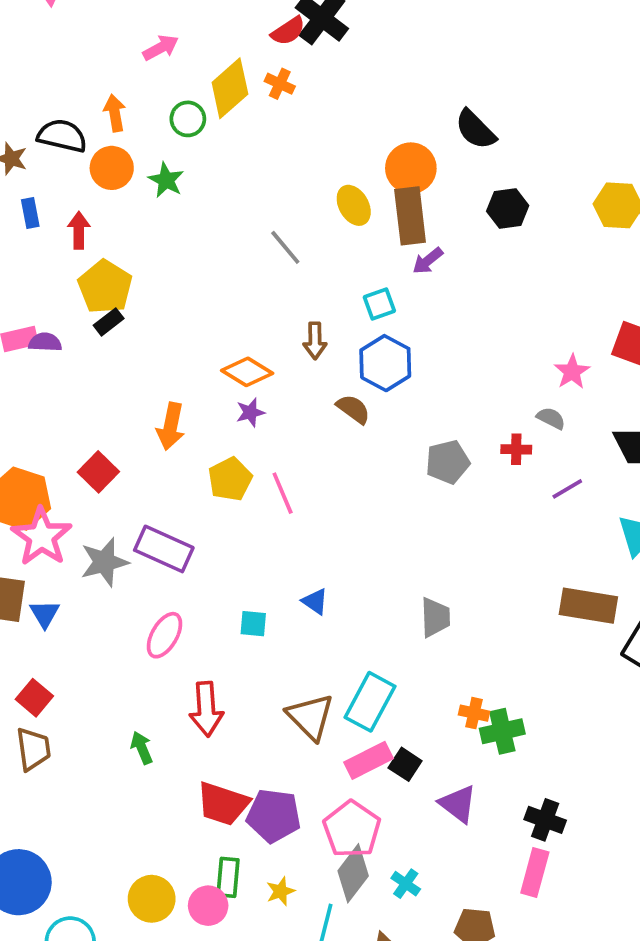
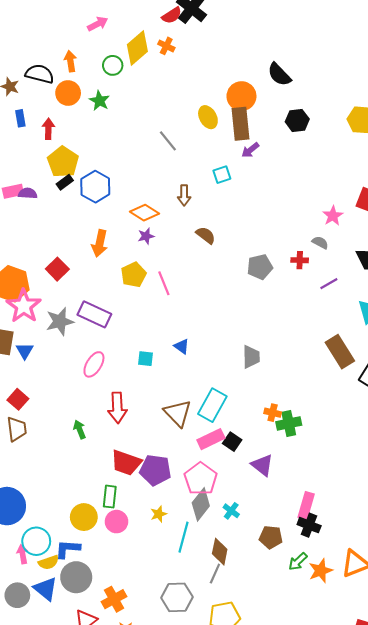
blue hexagon: (385, 363) -> (95, 187), moved
brown rectangle: (588, 606) -> (340, 352), turned 48
black cross: (545, 820) -> (309, 525), moved
green rectangle: (228, 877) -> (110, 497), moved

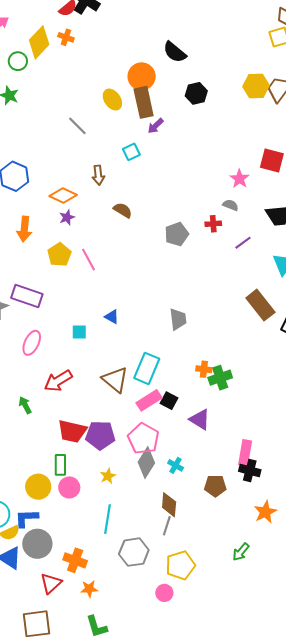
red arrow: (117, 408) -> (58, 381), turned 68
cyan line: (184, 537) -> (108, 519), moved
green arrow: (298, 562) -> (241, 552), moved
orange cross: (114, 599) -> (75, 560), turned -35

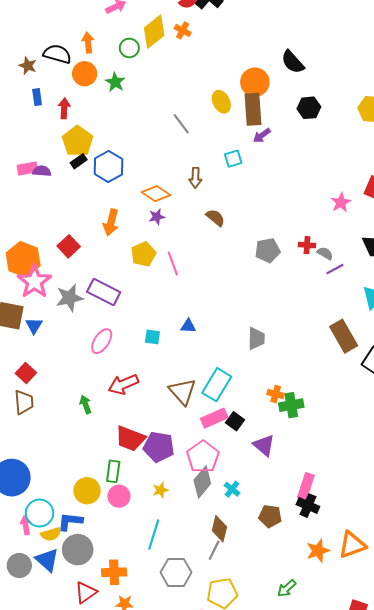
gray semicircle: (231, 205) -> (325, 253), moved
blue triangle: (112, 317) -> (188, 326), turned -35
orange cross: (75, 560) -> (114, 572), turned -30

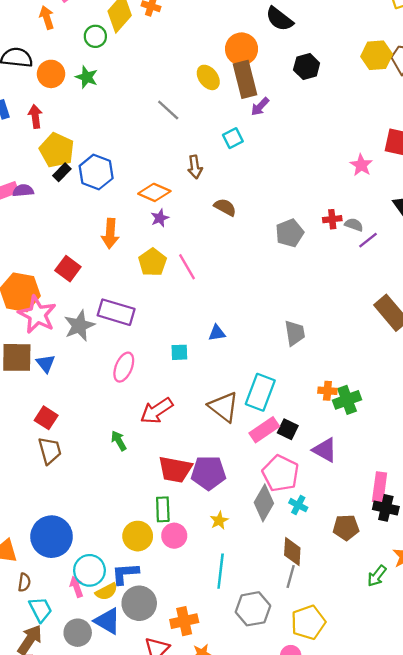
orange arrow: (88, 43) -> (47, 18), moved
pink pentagon: (203, 457) -> (281, 473), moved
green arrow: (287, 588) -> (377, 576), moved

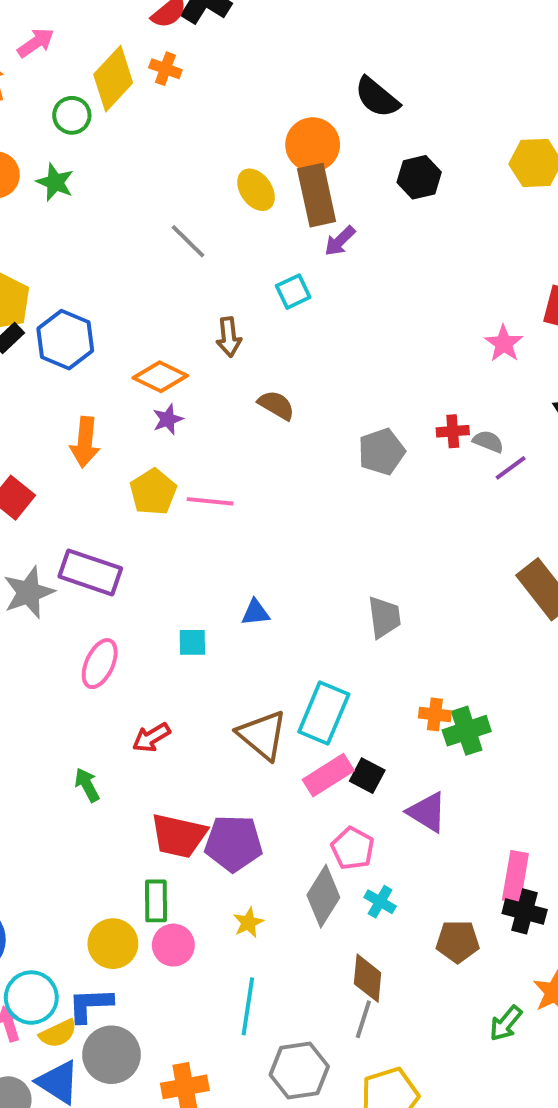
pink line: (187, 267) -> (210, 501), turned -56
red arrow: (157, 411) -> (151, 738), size x0.7
pink pentagon: (281, 473) -> (353, 848), size x0.7

